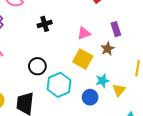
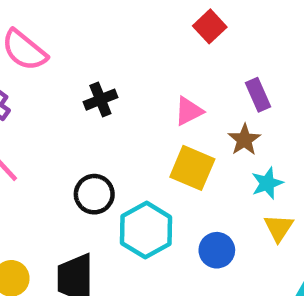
cyan star: (102, 81) -> (267, 183), moved

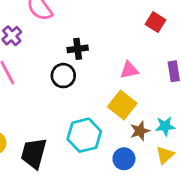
red square: (210, 26) -> (155, 22), turned -30
brown star: (244, 140) -> (140, 131), moved
black circle: (94, 194) -> (63, 76), moved

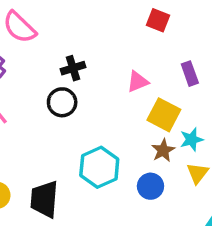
yellow square: (122, 105) -> (164, 115), moved

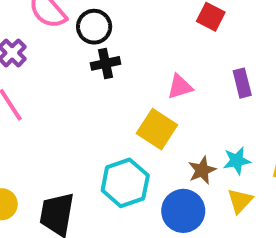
black circle: (62, 102) -> (94, 27), moved
yellow square: (164, 115) -> (157, 129), moved
blue circle: (150, 186) -> (183, 211), size x1.4

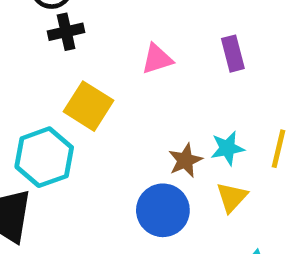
yellow square: (157, 129) -> (89, 106), moved
cyan hexagon: (125, 183) -> (44, 157), moved

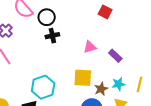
purple rectangle: (233, 54) -> (115, 56), moved, turned -32
yellow square: (89, 106) -> (83, 78), moved, turned -30

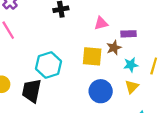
purple rectangle: (115, 56) -> (128, 34), turned -48
brown star: (101, 89) -> (114, 48), moved

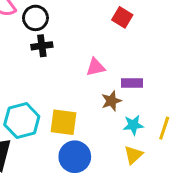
yellow square: (92, 56) -> (63, 122), moved
blue circle: (101, 91) -> (75, 157), moved

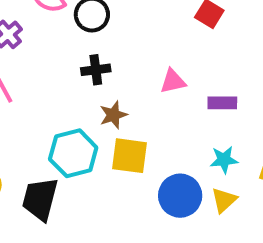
black cross: (42, 46) -> (96, 70), moved
brown star: (111, 101) -> (113, 115), moved
blue circle: (75, 157) -> (180, 196), moved

